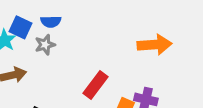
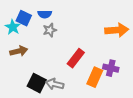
gray star: (45, 45) -> (50, 30), moved

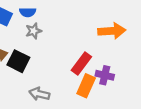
red rectangle: (76, 58) -> (81, 64), moved
black square: (37, 83) -> (18, 61), moved

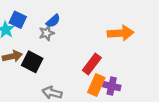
blue semicircle: (28, 12) -> (53, 21), moved, turned -40
purple cross: (105, 75) -> (112, 86), moved

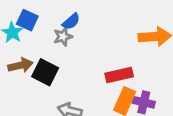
red rectangle: (92, 64) -> (119, 75), turned 40

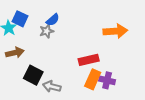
black square: (45, 72) -> (33, 75), moved

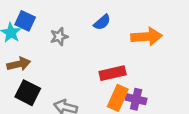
blue semicircle: (53, 20) -> (102, 22), moved
black square: (33, 75) -> (28, 93), moved

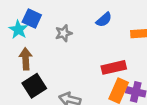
brown arrow: (19, 64) -> (26, 59), turned -80
black square: (28, 93) -> (34, 86), turned 30

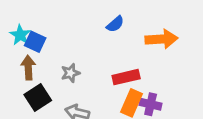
blue square: (32, 18) -> (35, 42), moved
gray star: (64, 33) -> (70, 73), moved

